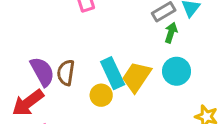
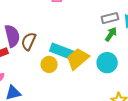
cyan rectangle: (113, 73) -> (62, 51), turned -60

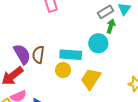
yellow trapezoid: (78, 59) -> (91, 79), moved
cyan circle: (107, 63) -> (98, 43), moved

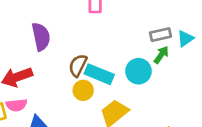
purple semicircle: (22, 54) -> (41, 37), moved
brown semicircle: (38, 55) -> (78, 65), moved

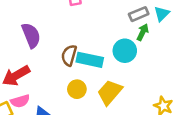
yellow circle: (83, 90) -> (77, 89), moved

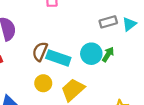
green arrow: (143, 32) -> (108, 54), moved

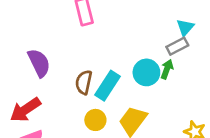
gray rectangle: (108, 22) -> (177, 46), moved
cyan rectangle: (58, 58) -> (108, 86), turned -65

